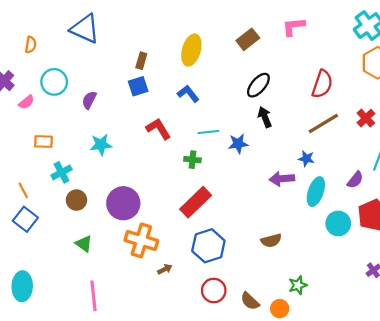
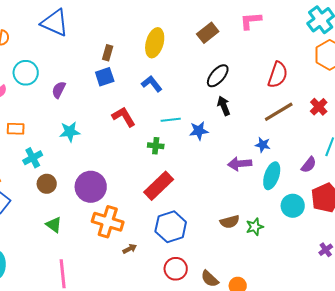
green star: (298, 285) -> (255, 227), moved

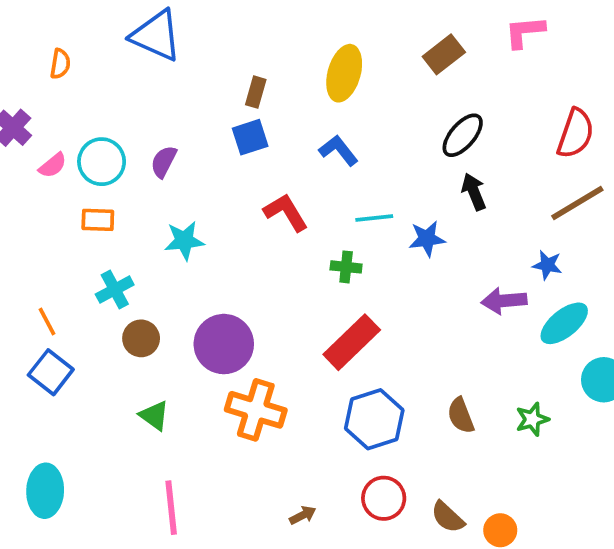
cyan circle: (26, 73) -> (102, 162), moved
orange rectangle: (16, 129) -> (98, 220), moved
cyan ellipse: (272, 176) -> (564, 323), turned 32
brown semicircle: (230, 222) -> (461, 415), moved, turned 84
brown arrow: (130, 249) -> (303, 515), moved

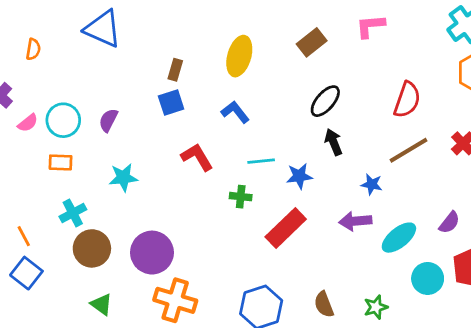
blue star: (547, 265) -> (372, 184), moved
brown circle: (141, 338) -> (92, 248), size x1.4
red rectangle: (352, 342) -> (286, 228), moved

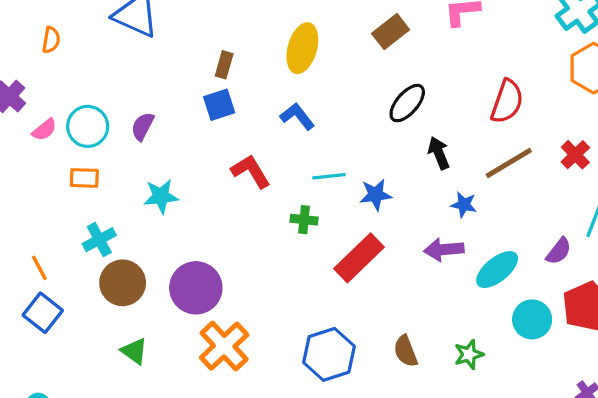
black arrow: (333, 142) -> (439, 153), moved
orange cross: (175, 300) -> (224, 346), turned 30

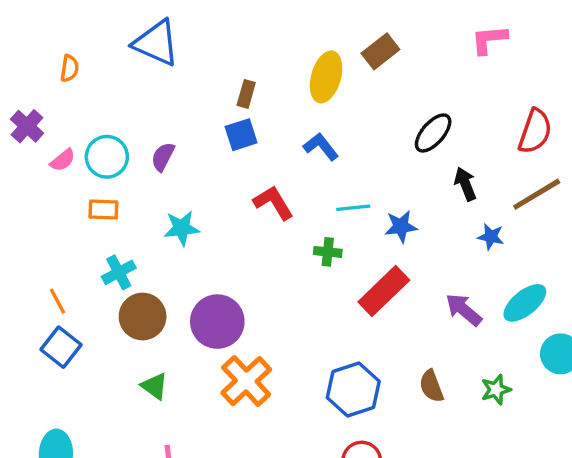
brown rectangle: (391, 32) -> (380, 51), moved
purple arrow: (444, 250) -> (464, 310), moved, turned 45

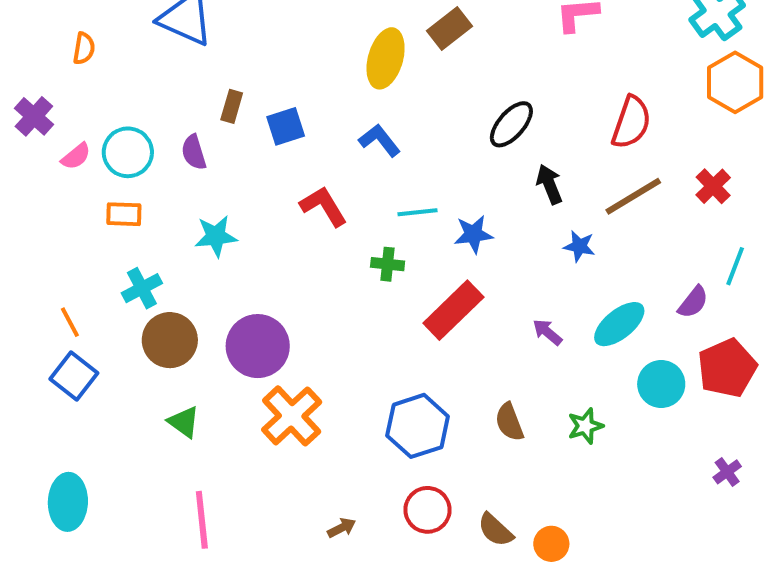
brown rectangle: (246, 94) -> (232, 106), moved
purple semicircle: (163, 157) -> (194, 152), turned -44
purple arrow: (464, 310) -> (547, 332), size x0.7

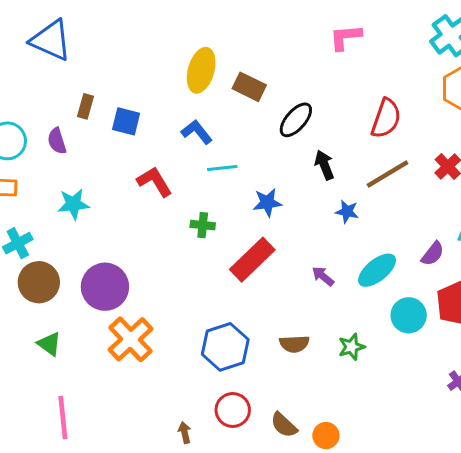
brown rectangle: (449, 28) -> (249, 87), moved, turned 64
blue square: (286, 126) -> (126, 121), turned 32
cyan line: (418, 212) -> (222, 168), moved
brown semicircle: (509, 422) -> (294, 344), turned -72
brown arrow: (342, 528) -> (185, 433), moved, turned -75

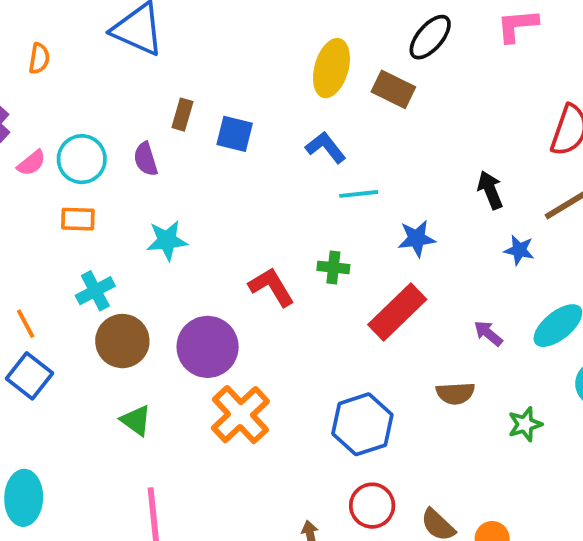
black ellipse: (296, 120) -> (430, 37), moved
red L-shape: (155, 182) -> (271, 287), moved
brown semicircle: (294, 344) -> (455, 393), moved

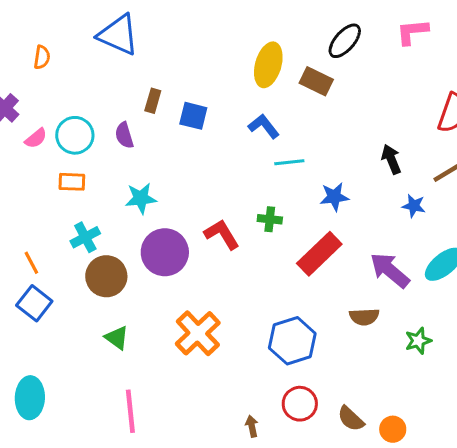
purple arrow: (488, 333) -> (390, 270), size x1.8
purple circle: (208, 347) -> (165, 252), moved

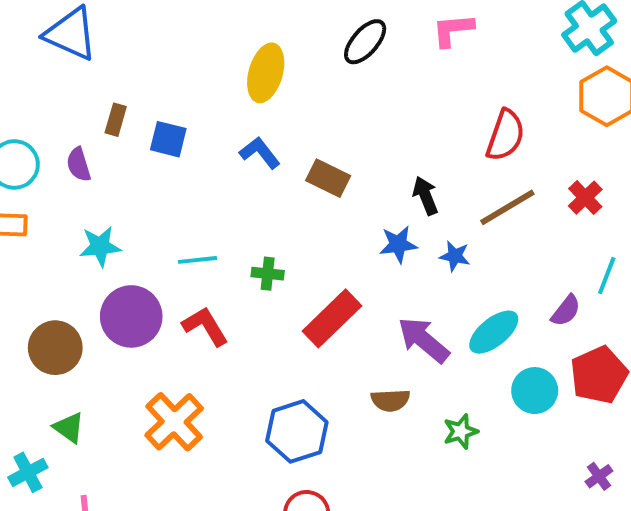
brown rectangle: (316, 81) -> (328, 178), moved
cyan line: (289, 162) -> (197, 260), moved
blue star: (334, 197) -> (398, 244), moved
red L-shape: (222, 234) -> (205, 326), moved
cyan cross: (85, 237) -> (28, 472), moved

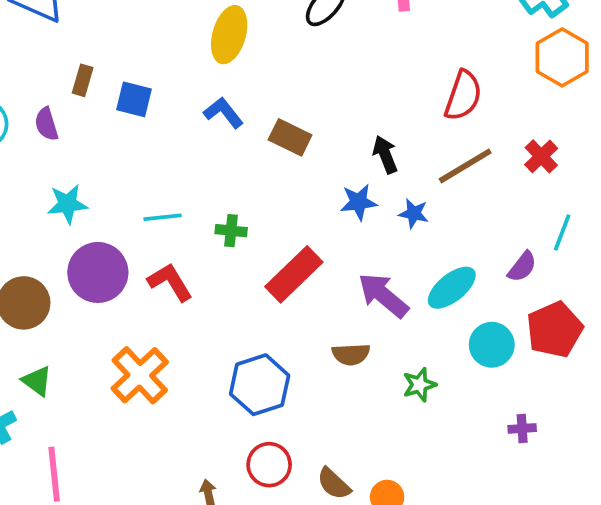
purple cross: (599, 476) -> (522, 428), moved, turned 32

